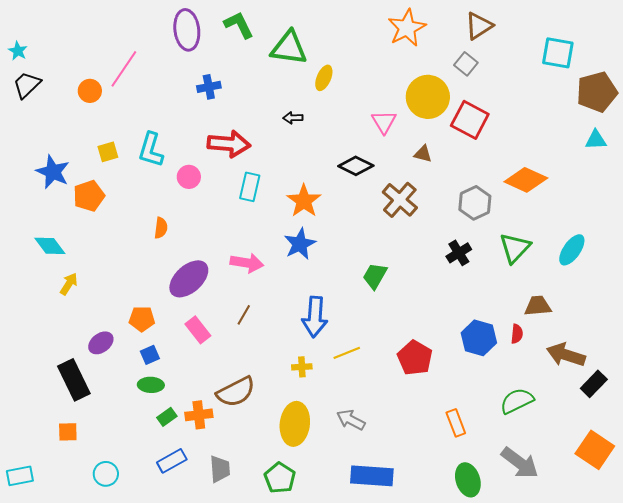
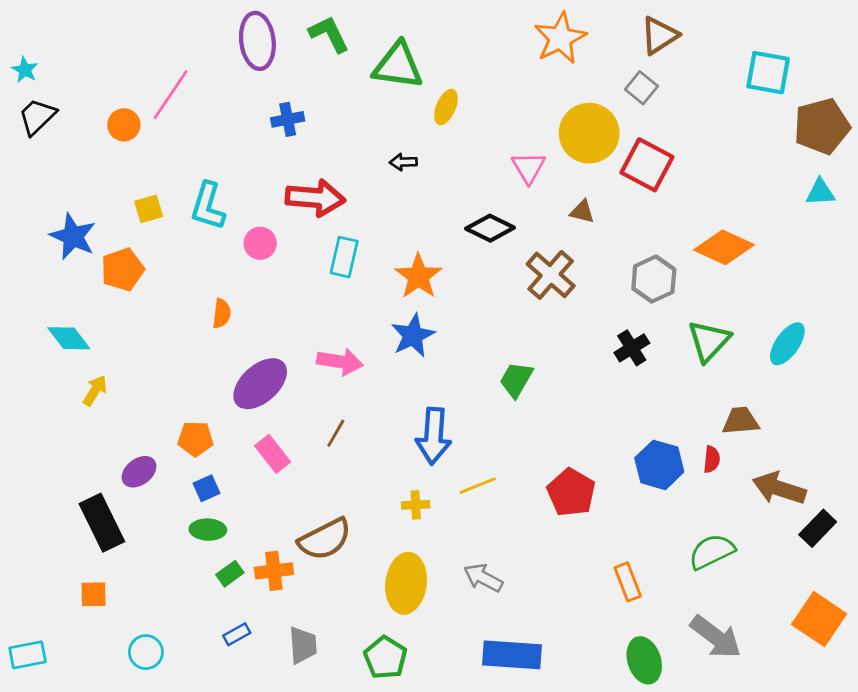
blue rectangle: (172, 461) -> (237, 634), size x0.7

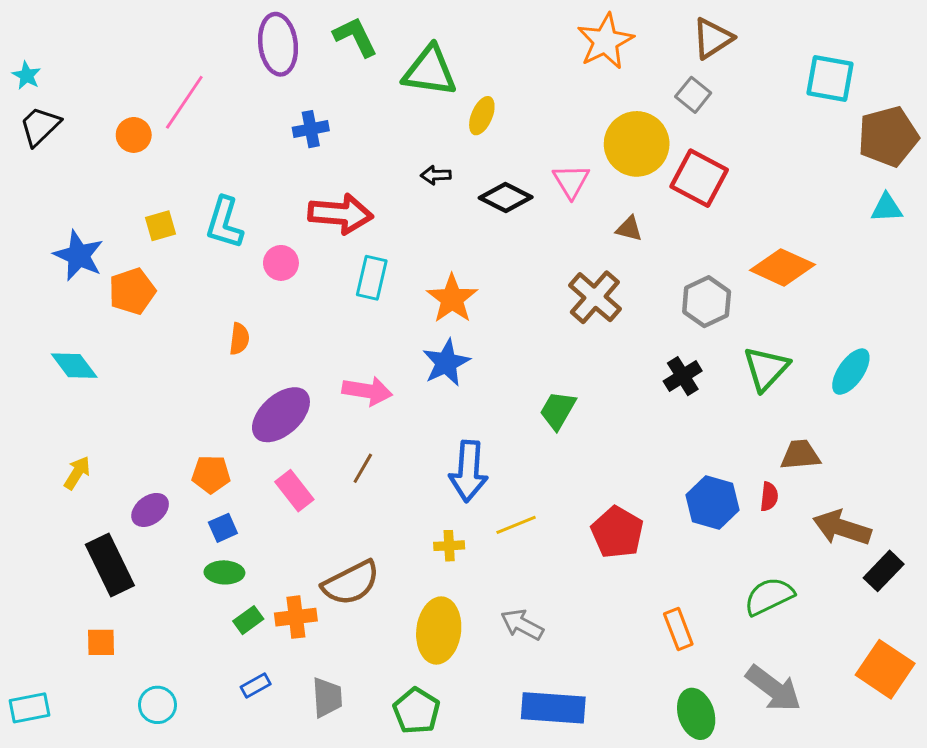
black diamond: (490, 228) -> (506, 197), moved
yellow arrow: (95, 391) -> (77, 473), moved

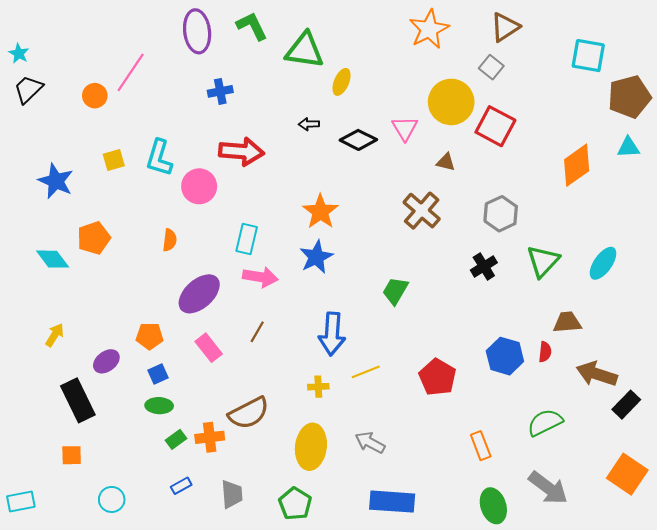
pink circle: (281, 263) -> (199, 186), size x1.4
orange diamond: (782, 267) -> (577, 165), moved, turned -60
cyan rectangle: (372, 278) -> (247, 239), moved
orange pentagon: (132, 291) -> (94, 238), moved

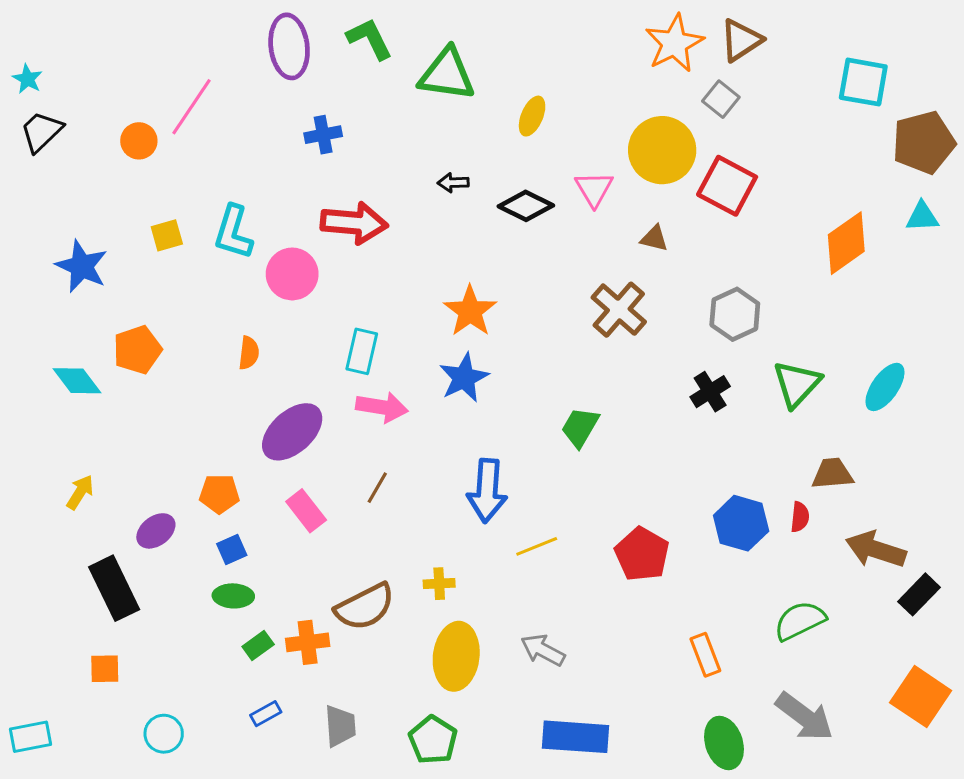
orange star: (429, 29) -> (674, 43), moved
yellow ellipse: (342, 82) -> (532, 116), moved
yellow cross: (318, 387) -> (439, 584), moved

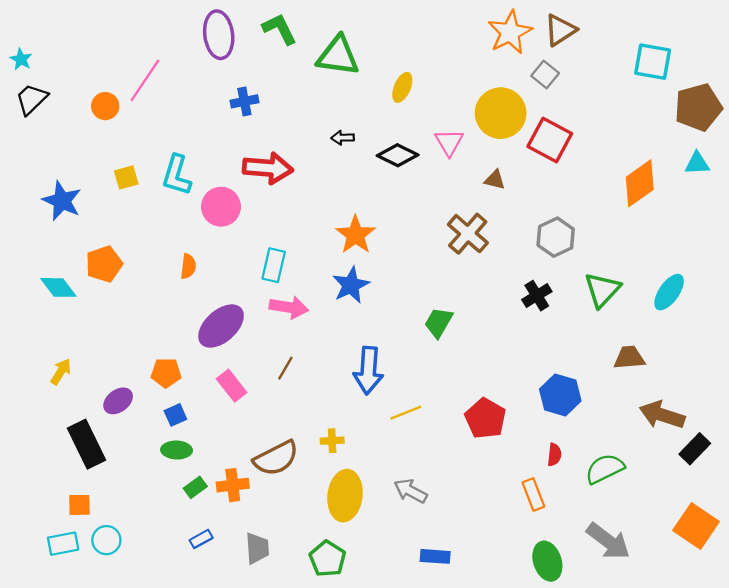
red semicircle: (800, 517) -> (554, 455), moved
cyan circle: (164, 734) -> (106, 540), moved
cyan rectangle: (31, 737) -> (63, 544), moved
blue rectangle: (575, 737) -> (435, 556), size x0.6

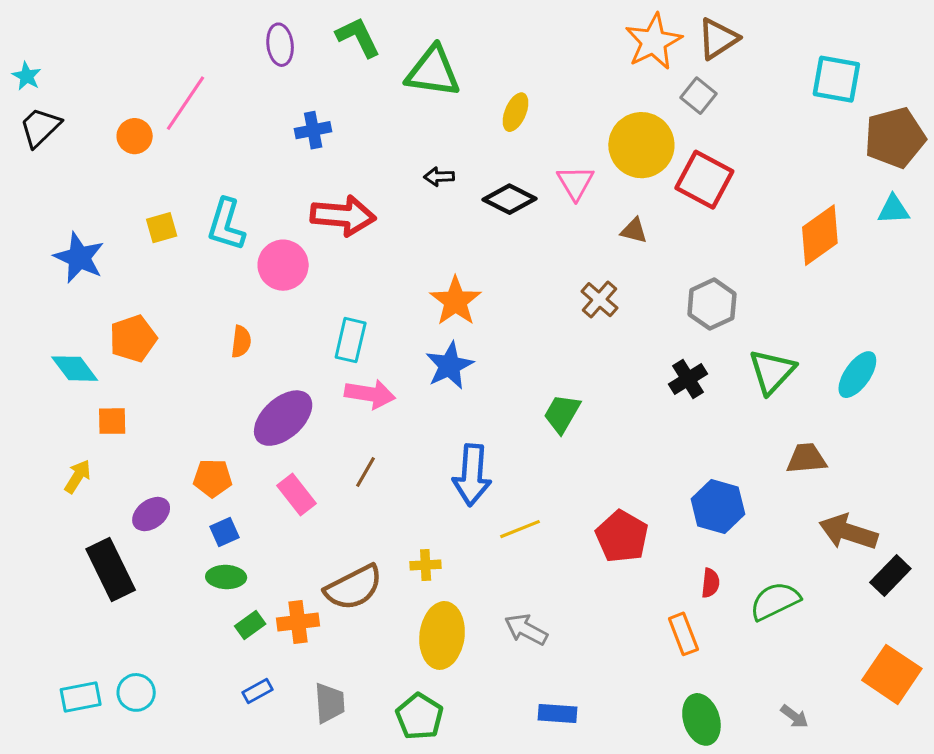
purple ellipse: (219, 35) -> (280, 45), size x0.7
brown cross: (468, 234) -> (599, 300), size x0.7
orange square: (79, 505) -> (112, 421), moved
gray arrow: (608, 541) -> (794, 716), moved, size x0.5

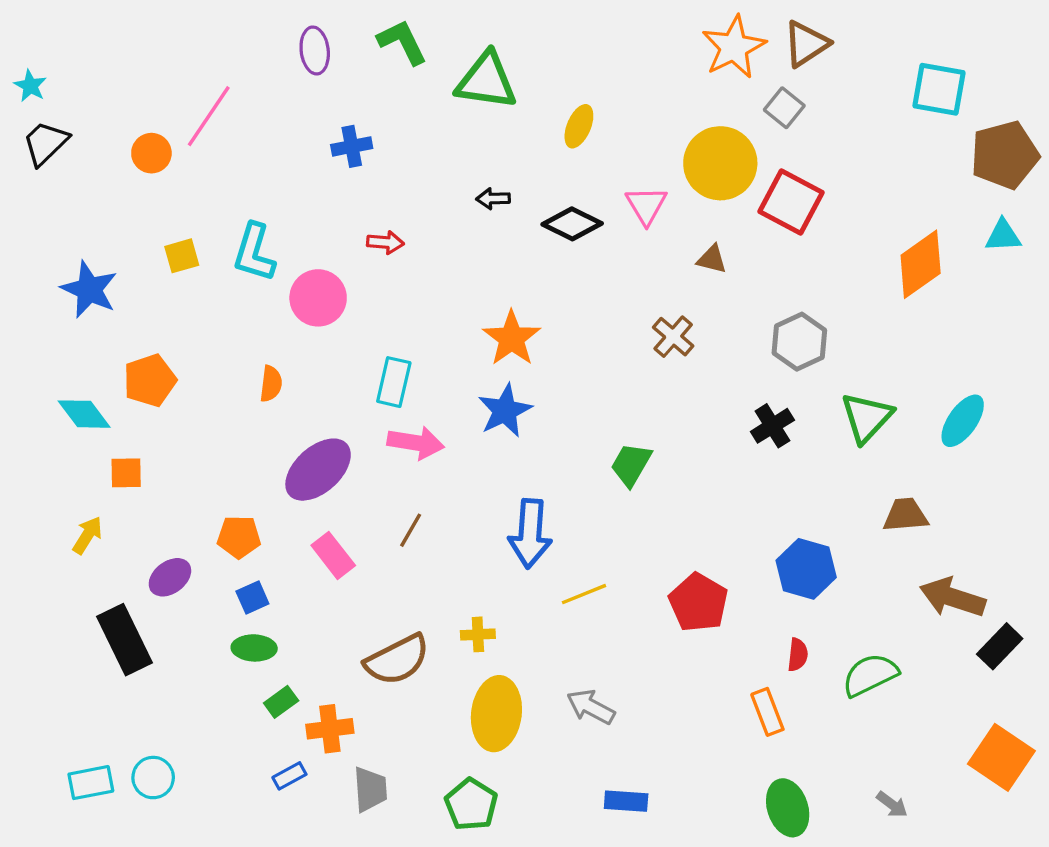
red arrow: (343, 216) -> (385, 242), size x0.5
orange cross: (298, 622) -> (330, 729), moved

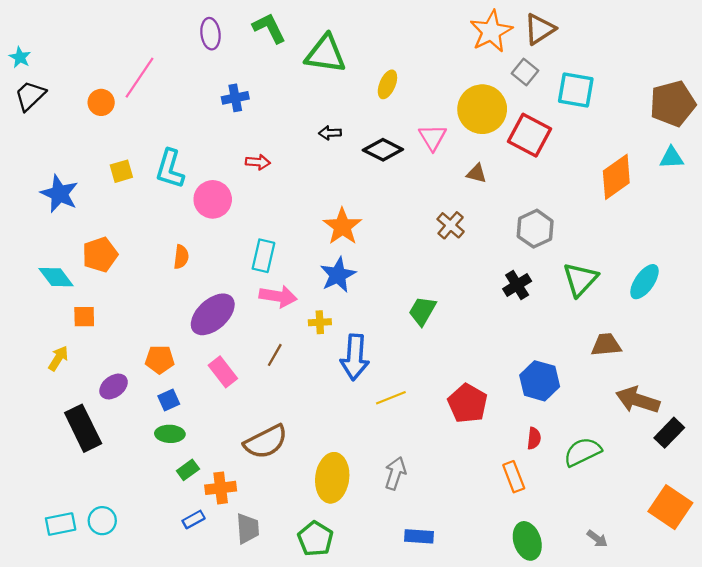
cyan square: (939, 89) -> (576, 90), moved
yellow cross: (478, 634) -> (320, 322), moved
gray arrow: (591, 707) -> (395, 473), turned 80

